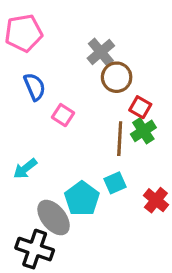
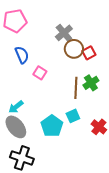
red square: (140, 107) -> (89, 53), moved, turned 32
gray ellipse: (54, 218) -> (16, 127), moved

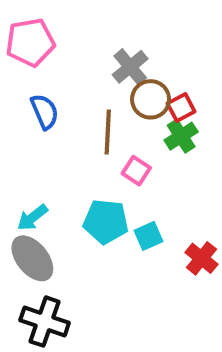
pink square: (40, 73) -> (136, 171), moved
green cross: (91, 83) -> (181, 136), moved
brown line: (76, 88) -> (108, 132), moved
cyan pentagon: (52, 126) -> (106, 222), moved, turned -30

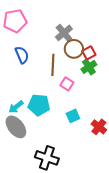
cyan pentagon: (106, 222) -> (39, 105), moved
black cross: (45, 322) -> (47, 158), moved

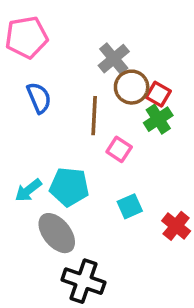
red square: (89, 53) -> (158, 94), turned -32
gray ellipse: (16, 127) -> (57, 233), moved

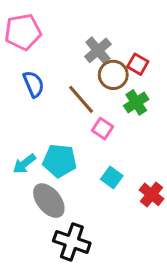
red square: (158, 94) -> (138, 64), moved
brown line: (94, 116) -> (81, 99), turned -44
cyan square: (130, 206) -> (112, 178), turned -30

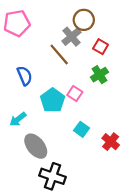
brown circle: (113, 75) -> (84, 20), moved
blue semicircle: (34, 84) -> (25, 76), moved
brown line: (81, 99) -> (59, 54), moved
cyan pentagon: (60, 161) -> (53, 100), moved, turned 30

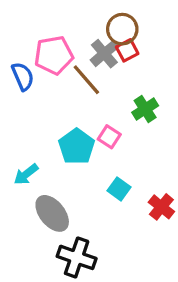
pink pentagon: (17, 23) -> (54, 55), moved
red square: (101, 47) -> (127, 50), moved, turned 32
blue semicircle: (25, 76) -> (23, 76), moved

